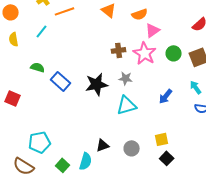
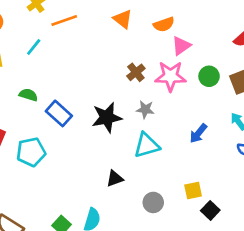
brown cross: (119, 50) -> (136, 72), turned -32
pink star: (145, 53) -> (170, 76), turned -30
cyan pentagon: (40, 142) -> (31, 152), moved
black triangle: (103, 145) -> (115, 179), moved
black square: (167, 158) -> (210, 210), moved

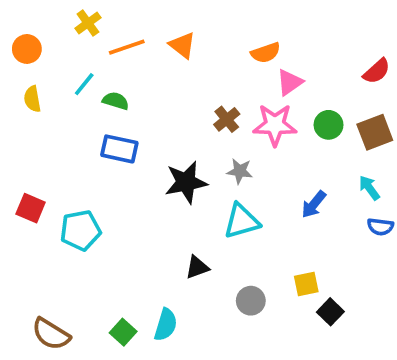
orange triangle: (123, 19) -> (182, 45), moved
green semicircle: (28, 95) -> (116, 101), moved
blue rectangle: (59, 113) -> (119, 149), moved, turned -30

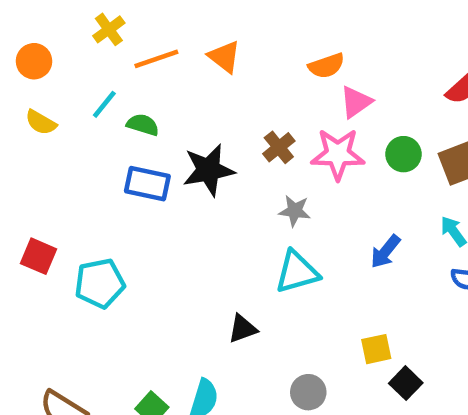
yellow semicircle: (32, 99) -> (41, 122), turned -50
black star: (186, 182) -> (209, 170), moved
gray circle: (251, 301) -> (308, 392), moved

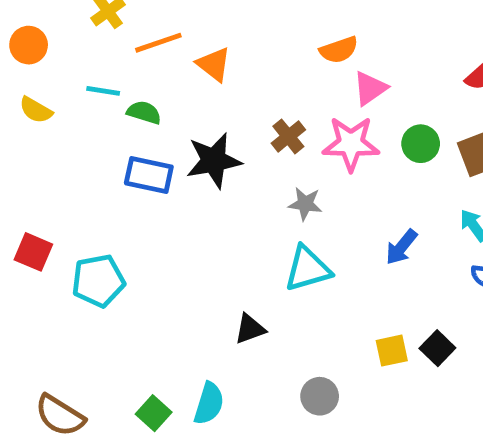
orange triangle: (224, 57) -> (214, 64), moved
cyan line: (104, 104) -> (103, 91), turned 60
black square: (406, 383) -> (437, 348), moved

